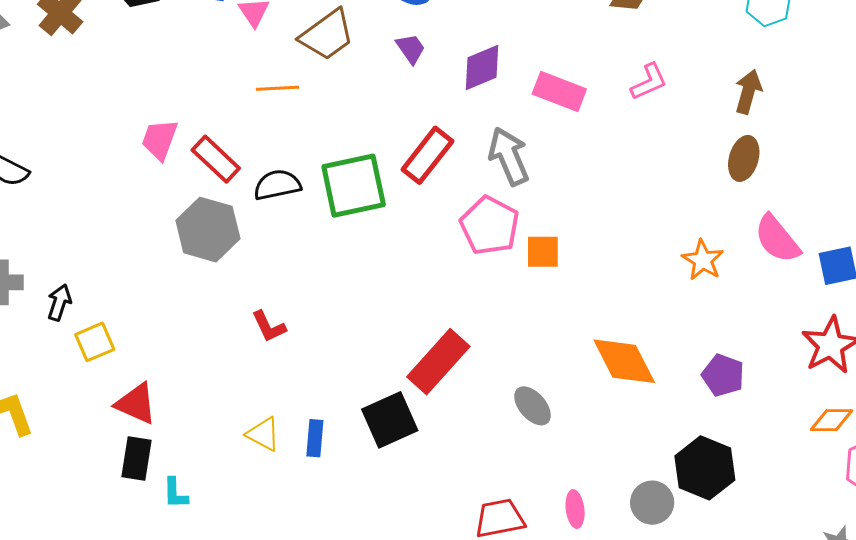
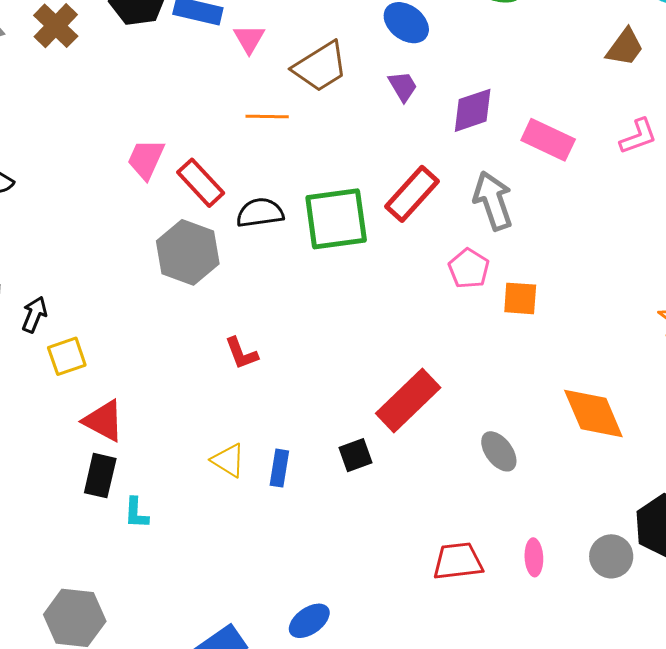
pink pentagon: (490, 226) -> (469, 269), size x0.7
black square: (390, 420) -> (355, 455), size x0.6

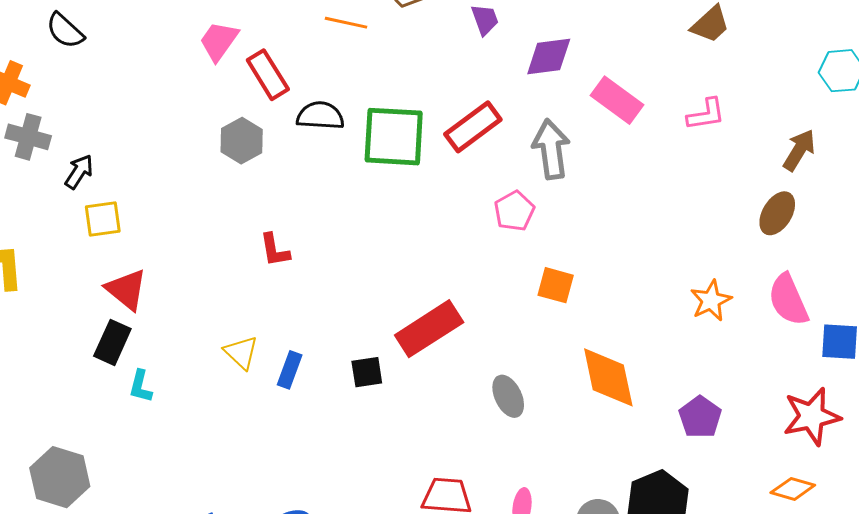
gray hexagon: (188, 252) -> (242, 141), size x0.7
orange square: (520, 298) -> (556, 285), moved

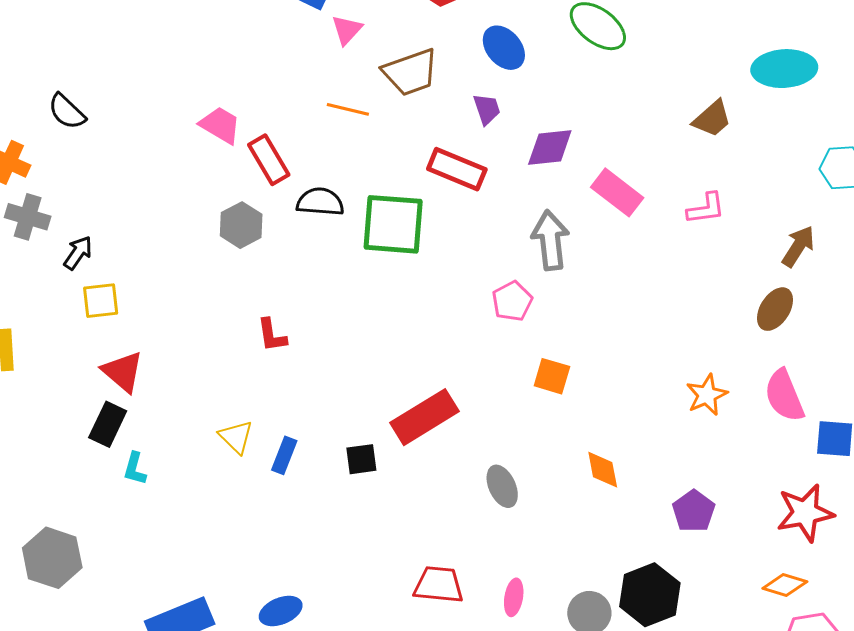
pink trapezoid: (219, 41) -> (220, 125), turned 84
red rectangle: (473, 127) -> (457, 169), moved, turned 58
orange diamond: (608, 377) -> (603, 470), size x0.6

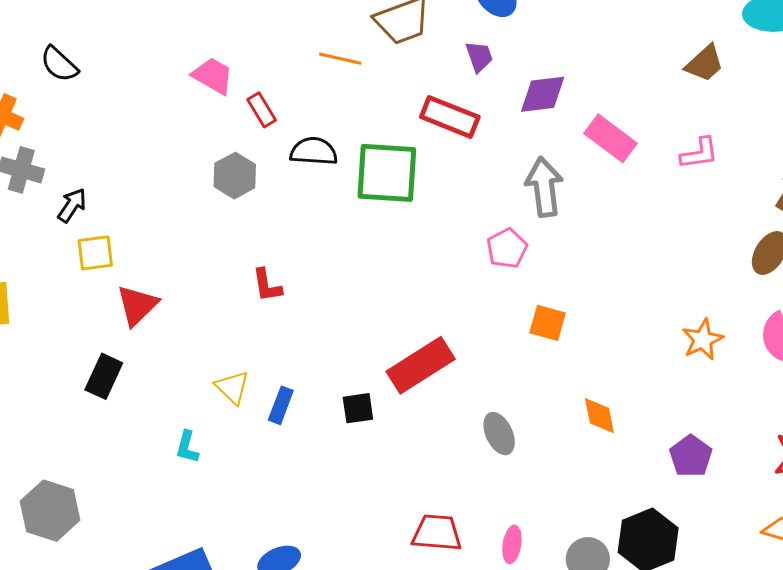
red rectangle: (269, 160) -> (262, 110), size x0.7
red triangle: (123, 372) -> (137, 305), moved, turned 36
cyan L-shape: (135, 469) -> (187, 447), moved

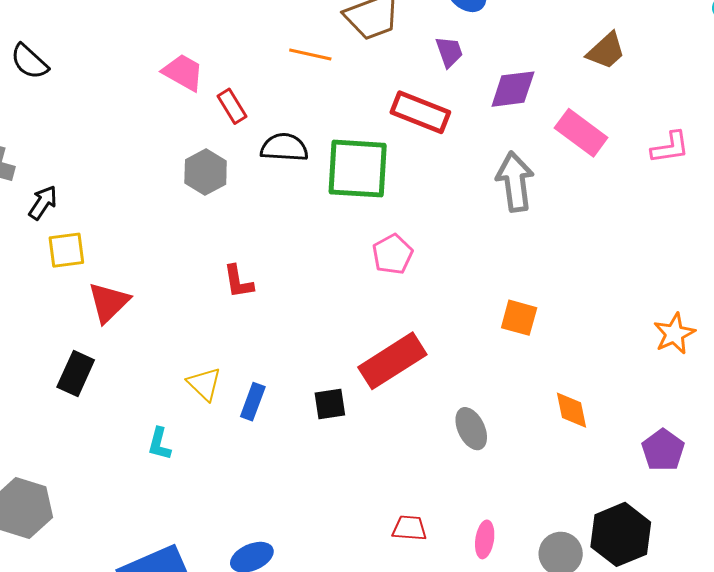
brown trapezoid: (705, 63) -> (606, 51), moved
pink pentagon: (507, 248) -> (393, 254), moved
red trapezoid: (437, 533) -> (409, 528), size x0.7

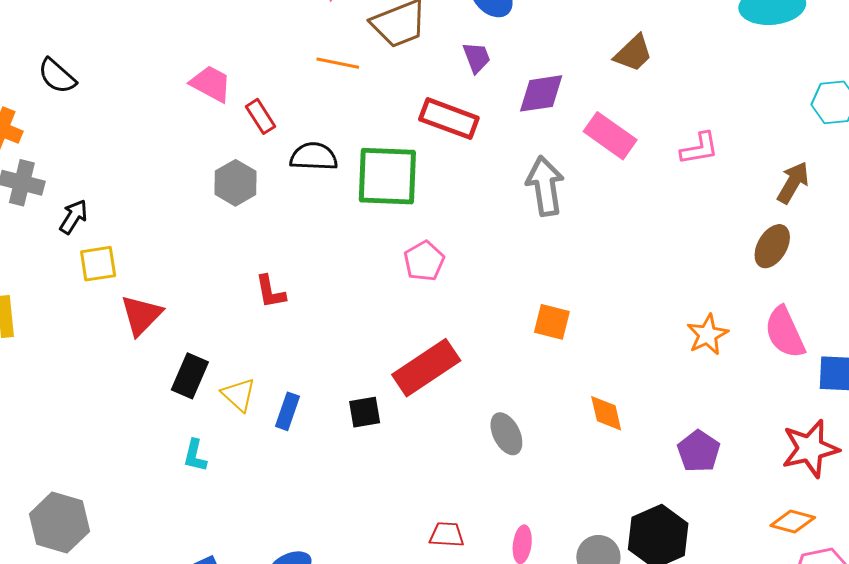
black rectangle: (76, 373) -> (190, 376), moved

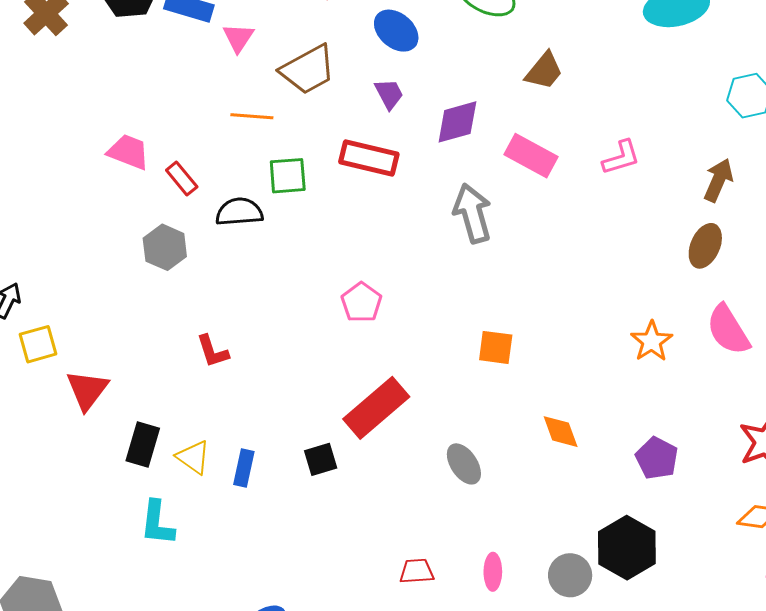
green square: (387, 176) -> (288, 176), moved, size x0.6
cyan L-shape: (195, 455) -> (157, 523), size x1.4

